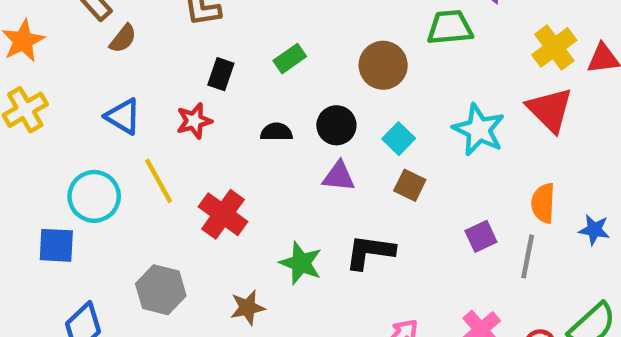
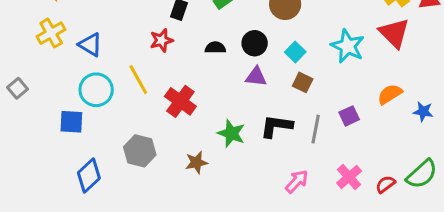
blue triangle: (123, 116) -> (90, 45), moved
orange semicircle: (543, 203) -> (390, 94), turned 55
gray line: (528, 256) -> (316, 129), moved

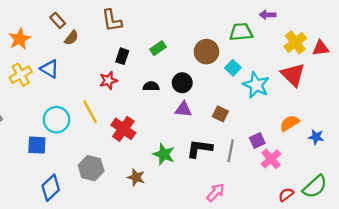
blue triangle: (90, 45) -> (50, 69), moved
cyan square: (295, 52) -> (233, 68), moved
brown star: (196, 162) -> (136, 177), turned 30
pink cross: (349, 177) -> (271, 159), moved

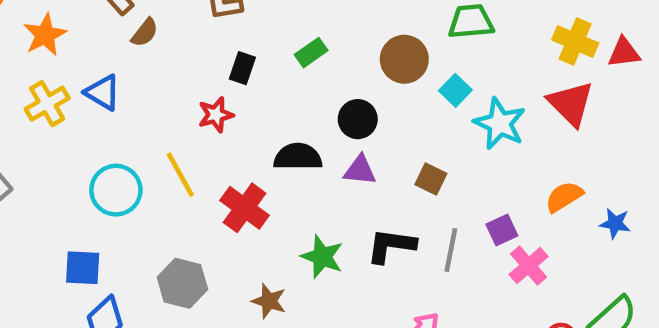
yellow cross: (295, 42) -> (575, 41), turned -30
black semicircle: (151, 86) -> (298, 157), moved, size x1.5
blue square: (37, 145) -> (83, 268), moved

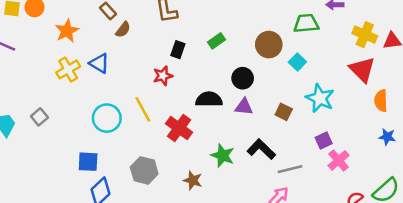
cyan star: (500, 124) -> (320, 98), moved
orange semicircle: (564, 197) -> (381, 101), moved, turned -60
black L-shape: (391, 246) -> (261, 149), turned 36
gray line: (451, 250) -> (290, 169), moved, turned 65

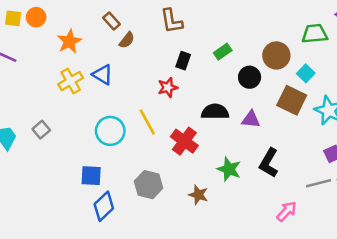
black circle: (243, 78) -> (250, 77), moved
brown square: (284, 112) -> (292, 100), moved, size x1.6
black L-shape: (261, 149) -> (269, 163), turned -104
gray line: (290, 169) -> (319, 183), moved

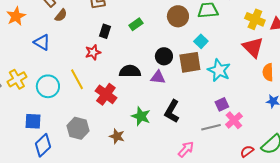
brown circle: (276, 55) -> (178, 16), moved
black circle: (250, 77) -> (164, 56), moved
yellow cross: (71, 81) -> (17, 79), moved
brown square: (292, 100) -> (190, 62), turned -35

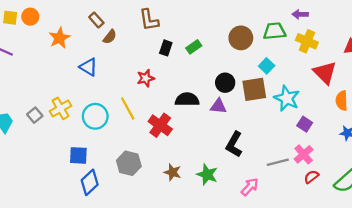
yellow cross: (255, 19) -> (307, 41), moved
black rectangle: (105, 31) -> (166, 48), moved
purple square: (222, 104) -> (305, 124), moved, turned -32
green star: (141, 116) -> (207, 175), moved
red semicircle: (247, 151) -> (311, 177), moved

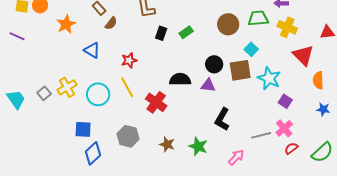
red star: (146, 78) -> (129, 60), moved

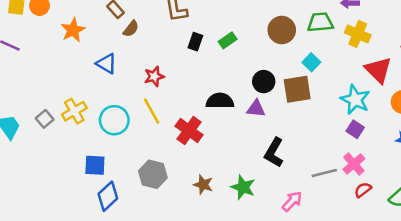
cyan star: (269, 78) -> (355, 100), moved

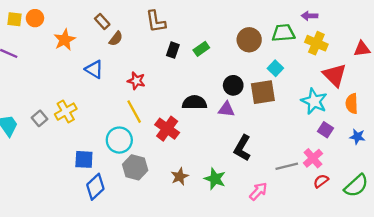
red star: (154, 76) -> (136, 81), turned 30
cyan circle: (114, 120) -> (119, 140), moved
purple square: (355, 129) -> (325, 130), moved
brown star: (203, 185) -> (180, 176), turned 30

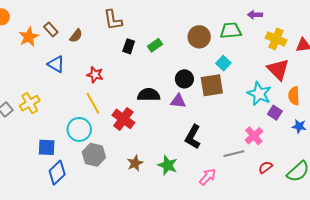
brown rectangle: (102, 22) -> (51, 29), moved
yellow cross: (316, 43) -> (276, 39), moved
purple square: (325, 130) -> (275, 113), moved
pink cross: (313, 158) -> (254, 136), moved

